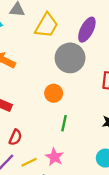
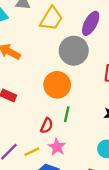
orange circle: (54, 93) -> (57, 85), size x1.5
red semicircle: (15, 137) -> (47, 126), moved

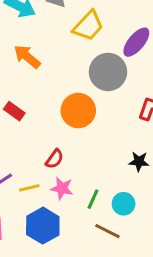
green line: (67, 114) -> (93, 199), moved
pink star: (57, 147) -> (62, 188), turned -30

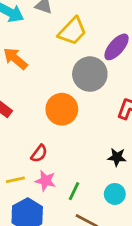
cyan circle: (124, 204) -> (115, 194), moved

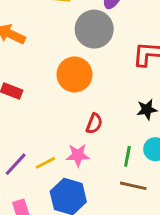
red semicircle: (39, 153) -> (94, 124), moved
green line: (74, 191) -> (127, 156), moved

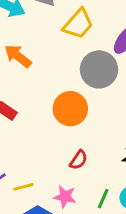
pink star: (78, 155) -> (65, 197), moved

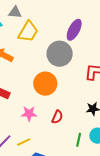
yellow trapezoid: (78, 24) -> (28, 32), moved
pink star: (65, 197) -> (29, 114), moved

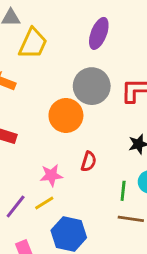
gray circle: (60, 54) -> (92, 86), moved
pink star: (29, 114) -> (51, 175), moved

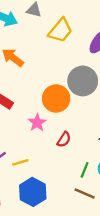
yellow trapezoid: (33, 43) -> (60, 30), moved
pink star: (51, 175) -> (37, 123), moved, turned 30

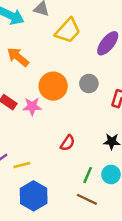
gray circle: (83, 81) -> (89, 84), size x0.6
orange circle: (56, 98) -> (53, 86), moved
pink star: (37, 123) -> (32, 107), moved, turned 30

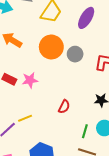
orange circle: (53, 86) -> (51, 47), moved
yellow line: (22, 165) -> (25, 118), moved

